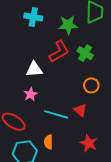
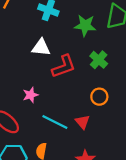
red L-shape: (59, 51) -> (64, 66), moved
white triangle: (34, 69) -> (41, 47), moved

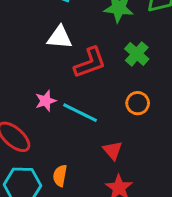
cyan line: (55, 122) -> (80, 113), moved
red triangle: (82, 122) -> (113, 150), moved

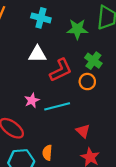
orange circle: (138, 103) -> (87, 82), moved
cyan line: (80, 113) -> (57, 106), turned -35

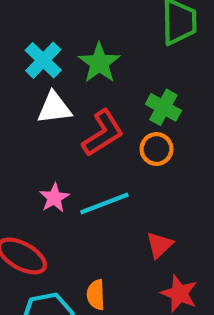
cyan cross: (41, 18) -> (43, 60), moved, turned 36
green star: (77, 29) -> (99, 63), moved, turned -30
red triangle: (83, 131) -> (159, 245), turned 40

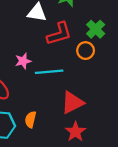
red triangle: (159, 245) -> (72, 103), size x1.5

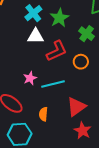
green cross: (96, 29) -> (87, 34), moved
orange semicircle: (31, 119) -> (43, 114), moved

